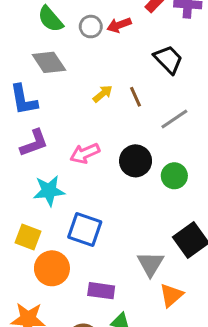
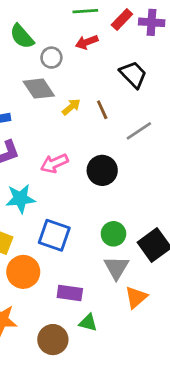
gray circle: (91, 27) -> (51, 58), moved
gray diamond: (49, 62) -> (39, 89), moved
green circle: (174, 176) -> (113, 234), moved

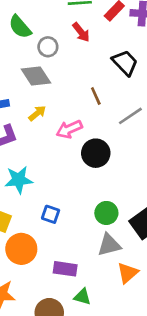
red arrow: (87, 42) -> (81, 32), turned -108
yellow arrow: (71, 107) -> (37, 113), moved
pink arrow: (54, 163) -> (69, 129), moved
blue square: (54, 235) -> (51, 214), size x0.6
gray triangle: (116, 268) -> (109, 245), turned 45

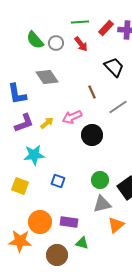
gray circle: (48, 47) -> (56, 43), moved
yellow arrow: (37, 113) -> (47, 123), moved
orange circle: (21, 249) -> (40, 222), moved

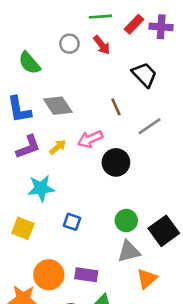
green semicircle: (35, 40) -> (29, 63), moved
gray diamond: (47, 77) -> (58, 106), moved

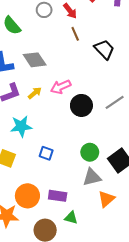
black trapezoid: (144, 75) -> (104, 49), moved
brown line: (116, 107) -> (75, 34), moved
gray line: (149, 126) -> (115, 102), moved

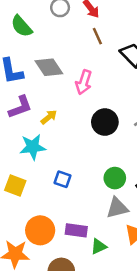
pink arrow: (61, 87) -> (84, 82), moved, turned -48
yellow arrow: (35, 93) -> (49, 117), moved
green triangle: (71, 218) -> (99, 247), moved, turned -40

